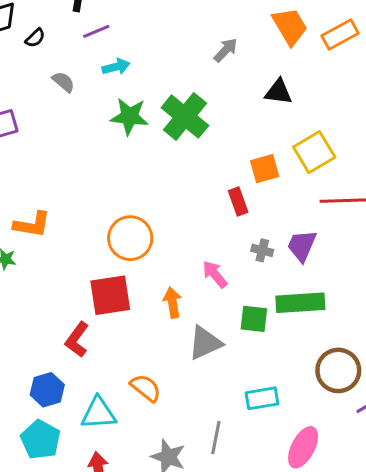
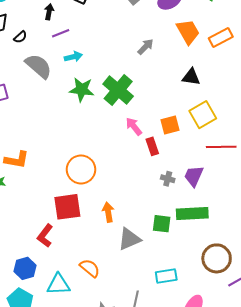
gray semicircle: (63, 82) -> (39, 66), size x1.8
black triangle: (278, 92) -> (191, 77), moved
pink arrow: (215, 274) -> (134, 126), moved

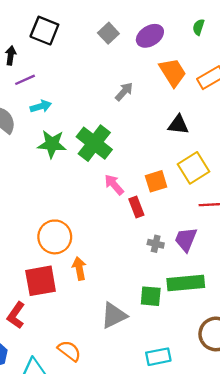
orange arrow: (108, 212) -> (79, 268), moved

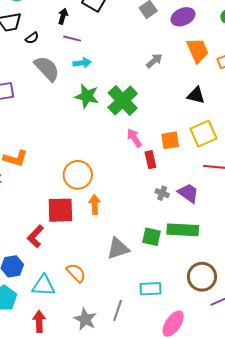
purple line: (25, 80) -> (72, 39), turned 30
purple trapezoid: (186, 239) -> (188, 193), turned 95

